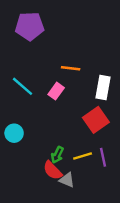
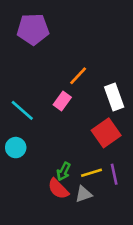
orange line: (71, 68) -> (78, 76), turned -54
cyan line: (22, 86) -> (22, 110), moved
white rectangle: (103, 87) -> (114, 97), turned -30
gray triangle: (67, 180) -> (84, 194), moved, turned -42

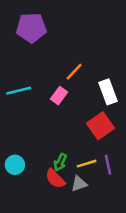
cyan line: (22, 110) -> (19, 91), moved, turned -55
cyan circle: (16, 148) -> (15, 165), moved

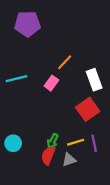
red semicircle: (55, 179) -> (48, 155), turned 66

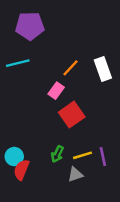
cyan line: (16, 79) -> (18, 63), moved
white rectangle: (94, 80) -> (103, 69), moved
red square: (88, 109) -> (72, 115), moved
red semicircle: (48, 155) -> (21, 170), moved

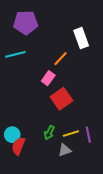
white rectangle: (103, 69) -> (81, 38), moved

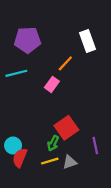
purple pentagon: (26, 23) -> (27, 40), moved
cyan line: (15, 54) -> (16, 73), moved
red square: (62, 99) -> (66, 128), moved
yellow line: (71, 134) -> (50, 161), moved

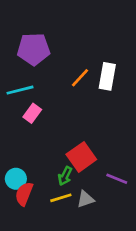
white rectangle: (87, 41) -> (107, 76), moved, turned 30
pink rectangle: (52, 84) -> (32, 113), moved
purple line: (95, 145) -> (117, 179), turned -56

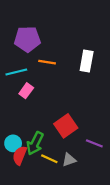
orange line: (80, 78) -> (47, 62), moved, turned 56
green arrow: (65, 176) -> (35, 143), moved, size x1.5
yellow line: (61, 198) -> (49, 159), turned 42

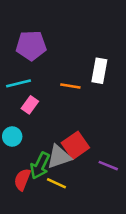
orange line: (47, 62) -> (70, 86), moved
cyan circle: (13, 143) -> (12, 136), moved
gray triangle: (69, 160) -> (59, 157), moved, size x1.5

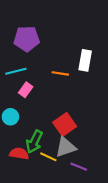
gray triangle: (59, 157) -> (66, 147), moved
purple line: (108, 166) -> (79, 167), moved
red semicircle: (22, 179) -> (19, 154), turned 78

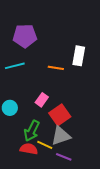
pink rectangle: (26, 90) -> (42, 100), moved
red semicircle: (19, 154) -> (29, 149), moved
purple line: (79, 167) -> (64, 157), moved

